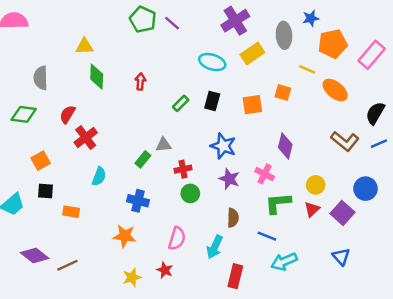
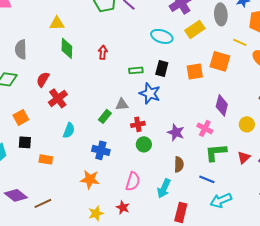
orange square: (283, 92) -> (220, 61), size x1.5
green rectangle: (181, 103) -> (136, 70), turned 40
blue star: (223, 146) -> (150, 93), moved
yellow circle: (316, 185) -> (247, 124), moved

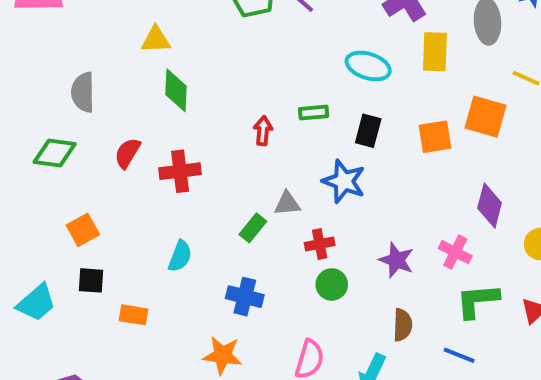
yellow rectangle: (195, 29) -> (435, 52), turned -54
red arrow: (103, 52) -> (263, 131), moved
green rectangle: (136, 70) -> (314, 113), moved
red cross: (58, 98) -> (180, 171), moved, turned 30

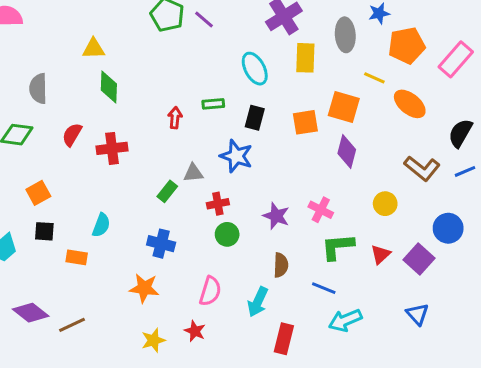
cyan ellipse: (368, 66) -> (255, 69), turned 44
purple diamond: (490, 206) -> (347, 151), moved
cyan semicircle: (180, 256) -> (101, 225), moved

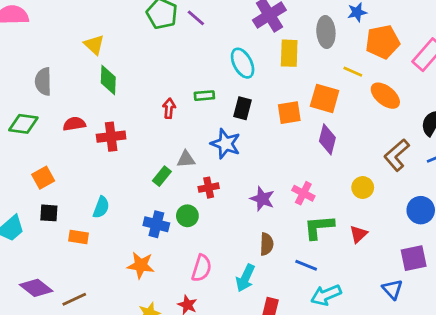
yellow triangle: (94, 49) -> (94, 45), turned 45
red semicircle: (72, 135) -> (74, 124), turned 50
brown L-shape: (422, 168) -> (397, 155), turned 100
green circle: (227, 234) -> (187, 216), moved
purple square: (419, 259) -> (414, 258), moved, turned 36

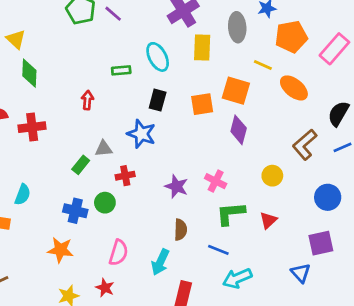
green rectangle: (204, 96) -> (121, 70), moved

